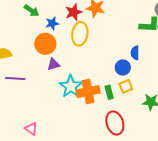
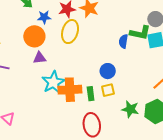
blue semicircle: (135, 53) -> (123, 41), moved

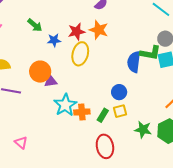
orange circle: (34, 36) -> (40, 72), moved
blue semicircle: (123, 41) -> (134, 62), size x1.5
orange cross: (70, 90) -> (82, 112), size x0.7
green rectangle: (91, 94) -> (103, 115), turned 40

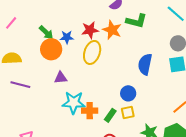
green arrow: (35, 25) -> (46, 33), moved
green L-shape: (150, 53) -> (136, 21), moved
orange circle: (40, 72) -> (51, 49), moved
cyan star: (65, 105) -> (74, 103), turned 30

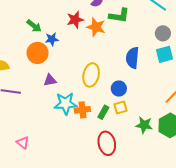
red star: (90, 30) -> (75, 20), moved
green arrow: (46, 33) -> (34, 26), moved
yellow ellipse: (92, 52) -> (91, 75), moved

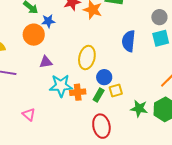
blue circle: (119, 89) -> (104, 77), moved
pink triangle: (23, 143) -> (29, 114), moved

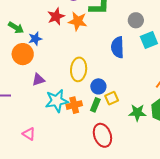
gray circle: (159, 17) -> (136, 20), moved

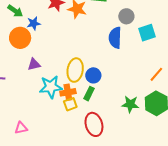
gray circle: (136, 20) -> (126, 16), moved
yellow ellipse: (79, 69) -> (75, 70), moved
yellow square: (112, 98) -> (70, 104), moved
pink triangle: (29, 134) -> (21, 128), moved, turned -48

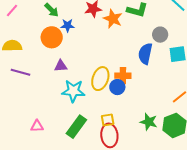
orange cross: (68, 92) -> (123, 76), moved
green rectangle: (89, 94) -> (76, 127), moved, size x1.6
yellow square: (70, 104) -> (108, 120), moved

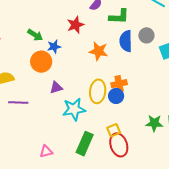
orange star: (113, 19) -> (99, 51), moved
blue semicircle: (145, 54) -> (126, 41), moved

